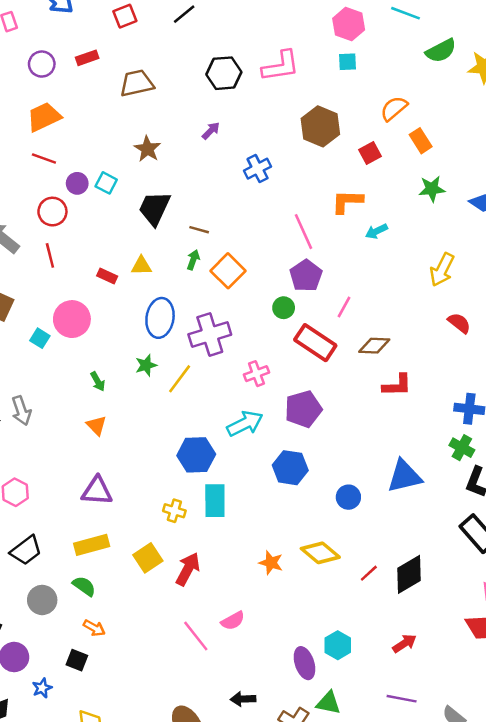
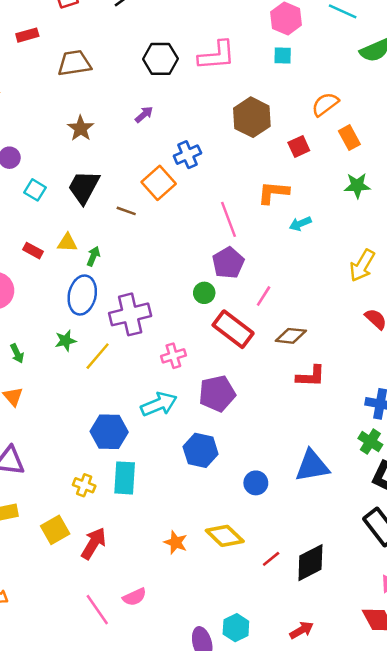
cyan square: (106, 183) -> (35, 190), moved
green arrow: (193, 260) -> (93, 256), moved
orange square: (228, 271) -> (159, 183), moved

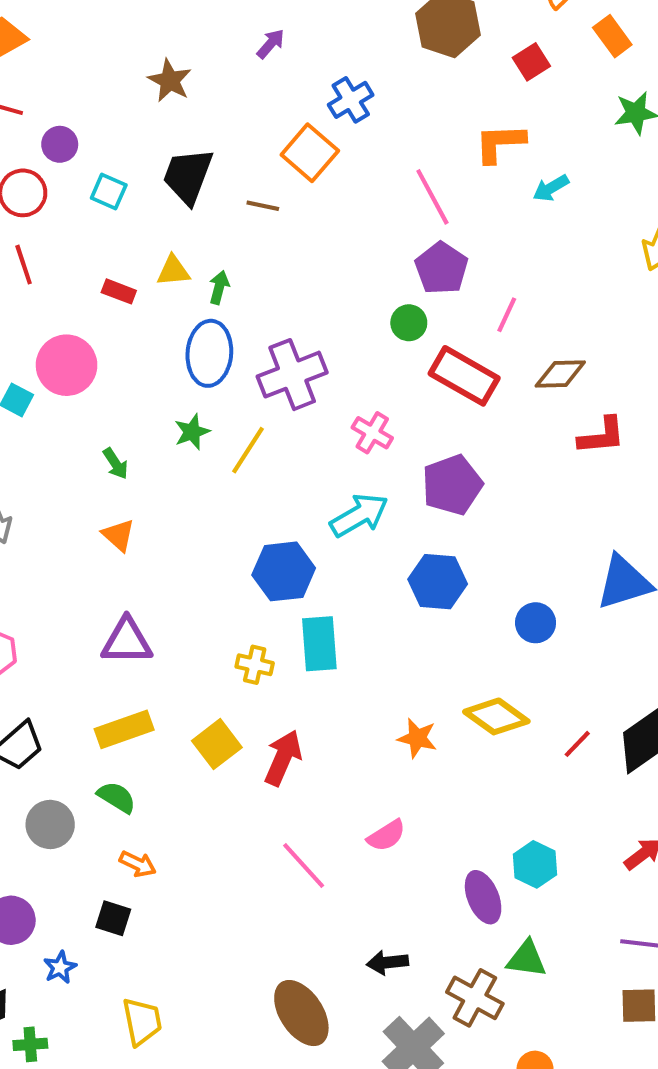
pink cross: (173, 356) -> (372, 433), turned -35
pink semicircle: (134, 597) -> (386, 836), moved

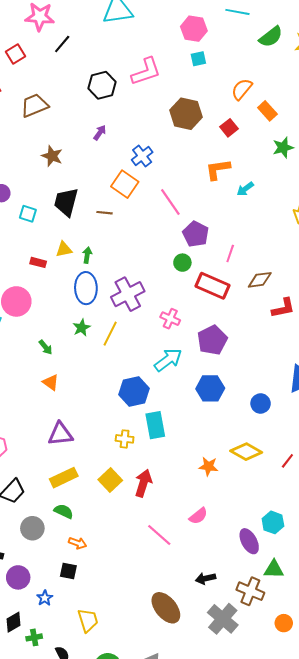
pink line: (432, 197) -> (170, 202), moved

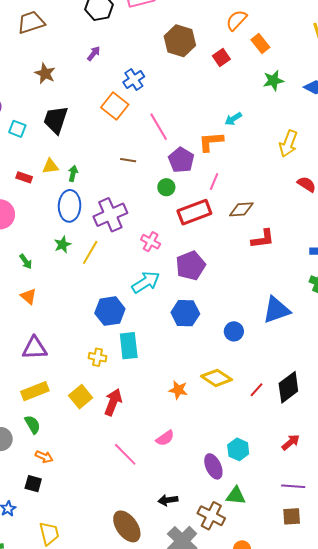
orange L-shape: (218, 169) -> (211, 142), moved
brown line: (104, 213) -> (128, 160), moved
red rectangle: (212, 286) -> (194, 212), turned -48
green semicircle: (64, 511) -> (33, 424), turned 30

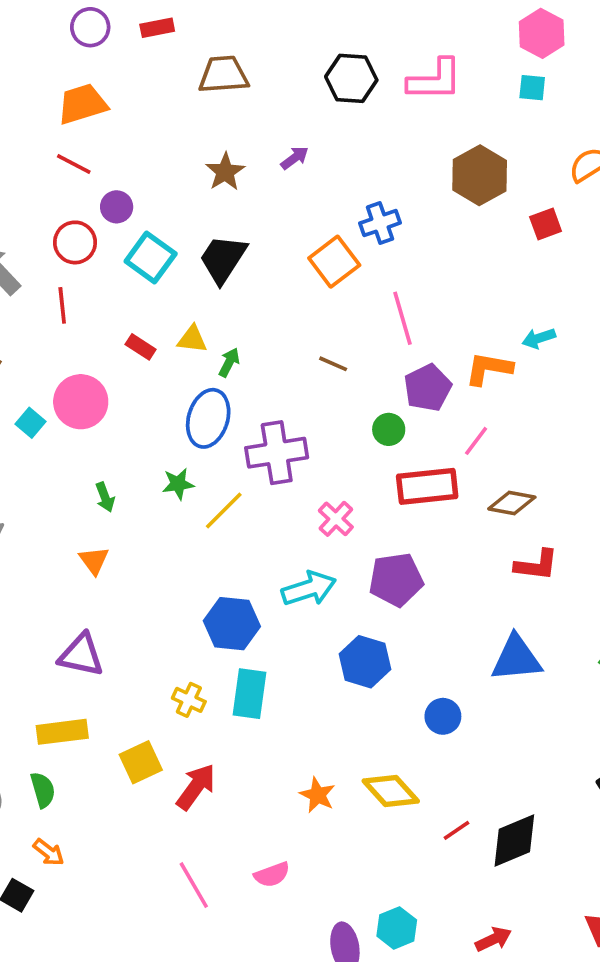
purple arrow: (94, 54) -> (295, 158), moved
cyan square: (17, 129) -> (151, 257), size x1.5
blue triangle: (276, 310) -> (516, 658), moved

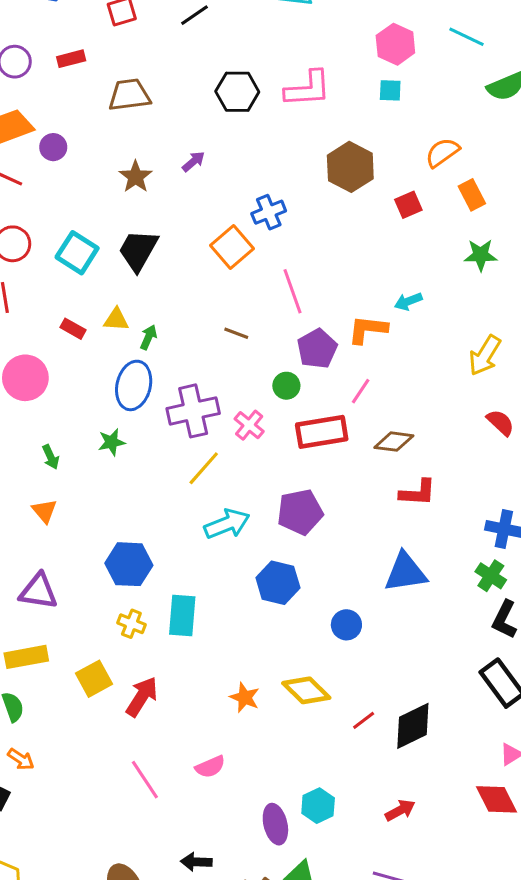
purple circle: (117, 207) -> (53, 147), moved
yellow line: (224, 510) -> (204, 468), moved
pink cross: (336, 519) -> (249, 425), moved
blue hexagon: (232, 624) -> (129, 564), moved

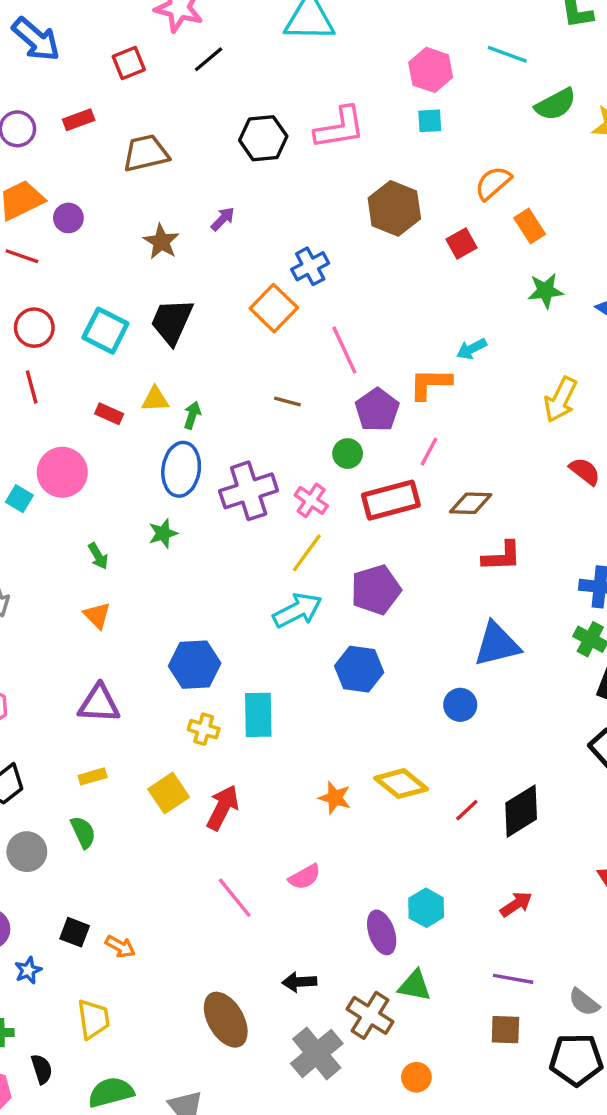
yellow line: (204, 468) -> (307, 553), moved
blue circle: (346, 625) -> (460, 705), moved
yellow rectangle: (26, 657) -> (93, 776), size x0.6
orange arrow: (21, 759) -> (120, 947), moved

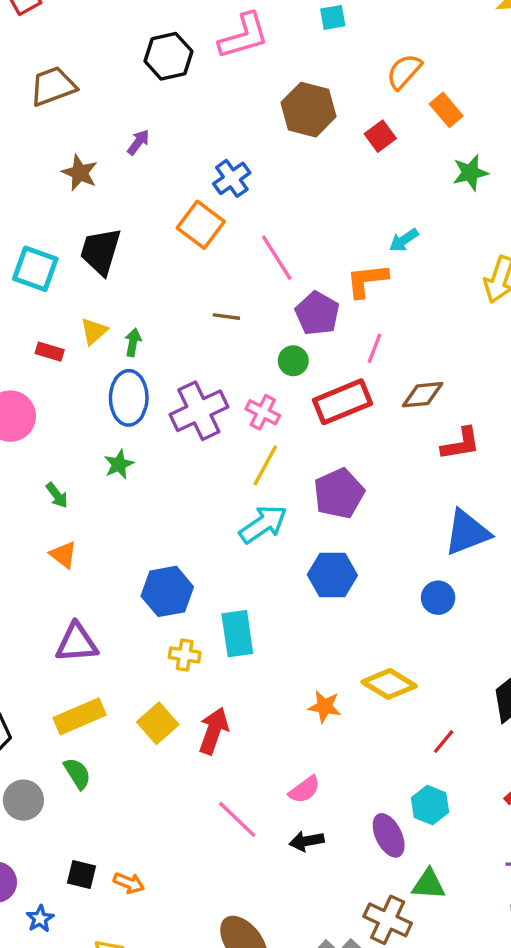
yellow triangle: (155, 399) -> (94, 331), turned -32
yellow rectangle: (93, 776) -> (80, 716), size x1.8
red line: (467, 810) -> (444, 742), moved
black arrow: (299, 982) -> (307, 841), moved

